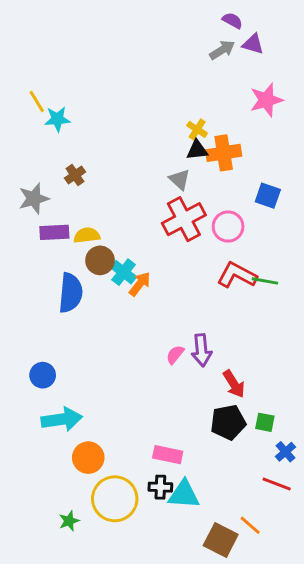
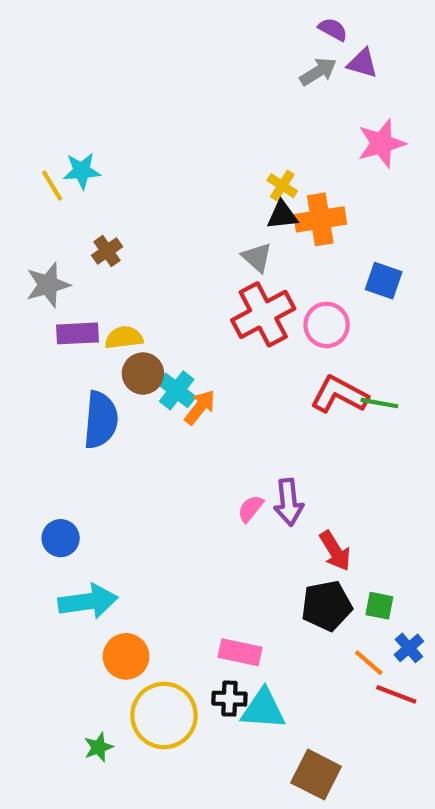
yellow line: (37, 101) -> (52, 186), moved
orange line: (250, 525) -> (369, 663), moved

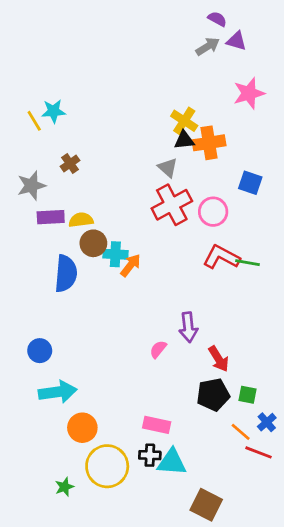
yellow cross: (282, 186) -> (184, 121), size x1.4
cyan cross: (177, 390) -> (115, 254), turned -35
pink semicircle: (251, 509) -> (158, 349), moved

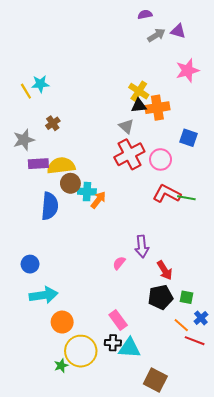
purple semicircle: (217, 19) -> (145, 15), moved, turned -40
yellow semicircle: (81, 220) -> (61, 166), size x1.5
pink rectangle: (157, 425) -> (118, 320), turned 42
green star: (64, 487) -> (61, 366), moved

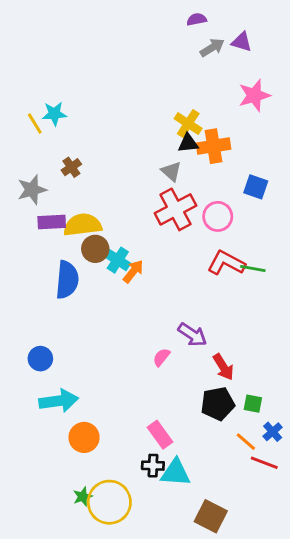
cyan cross: (87, 192) -> (118, 260), turned 30
purple arrow: (142, 246) -> (192, 335), turned -50
yellow circle: (81, 351) -> (109, 502), moved

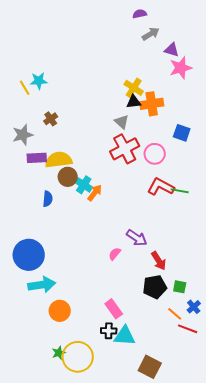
purple triangle: (242, 42) -> (172, 50), moved
blue semicircle: (67, 280) -> (48, 199), size x0.6
blue circle: (40, 359) -> (29, 255), size x1.8

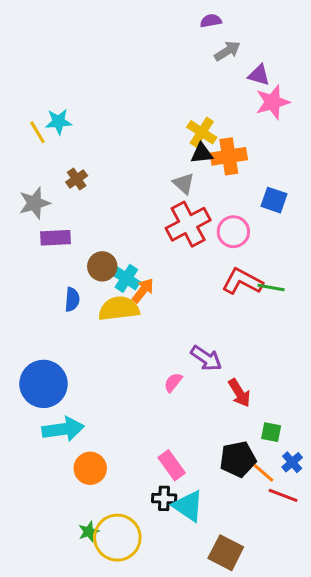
yellow semicircle: (59, 160) -> (119, 309), moved
black pentagon: (155, 287) -> (238, 459), moved
cyan triangle: (125, 336) -> (188, 506), turned 30

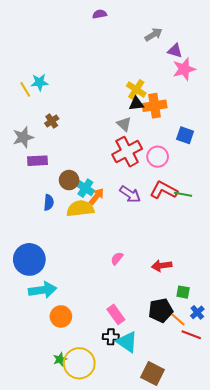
purple semicircle: (211, 21) -> (100, 14), moved
purple arrow: (206, 358) -> (130, 194), moved
red arrow: (239, 393) -> (162, 266), turned 114

